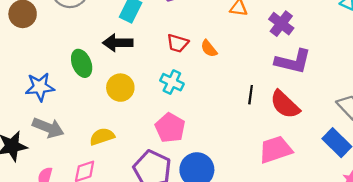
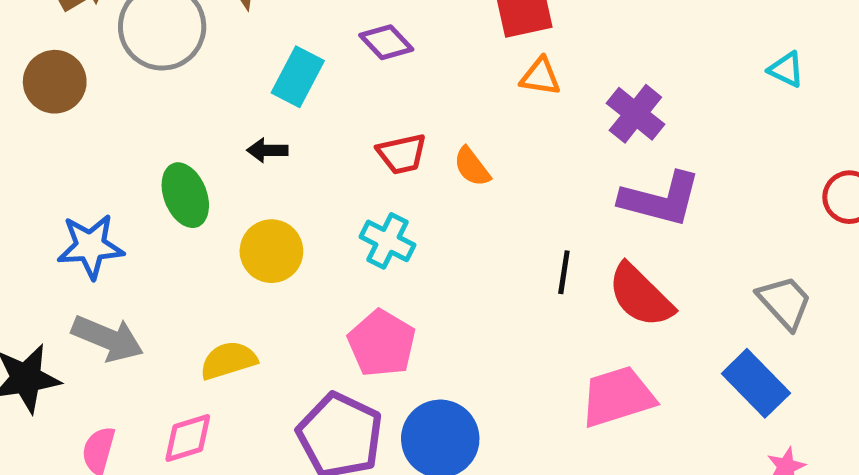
black arrow: (118, 43) -> (267, 150), size x0.6
red trapezoid: (178, 43) -> (402, 154), turned -30

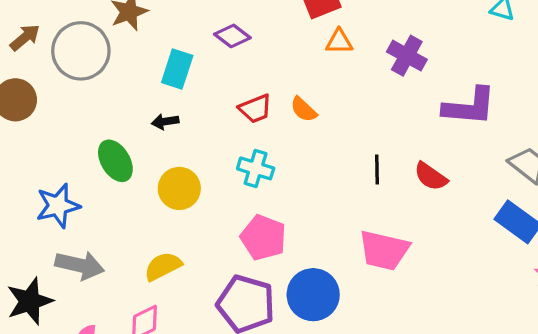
purple L-shape: (660, 199) -> (469, 107), moved
red semicircle: (640, 296) -> (431, 176), size x0.7
pink trapezoid: (618, 397) -> (384, 250), moved, turned -140

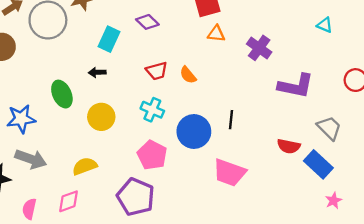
red semicircle: (431, 176) -> (289, 146), moved, turned -30
blue circle: (313, 295) -> (194, 131), moved

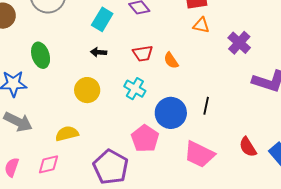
black arrow: (97, 72) -> (99, 52), moved
green ellipse: (62, 94) -> (41, 55), moved
red semicircle: (289, 146) -> (248, 147), moved, turned 40
pink pentagon: (152, 155) -> (145, 139), moved

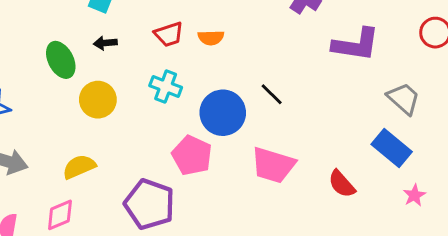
green ellipse: (41, 55) -> (61, 60), moved
orange semicircle: (171, 60) -> (211, 38), turned -48
black line: (206, 106) -> (272, 94), turned -48
red semicircle: (248, 147) -> (342, 184), moved

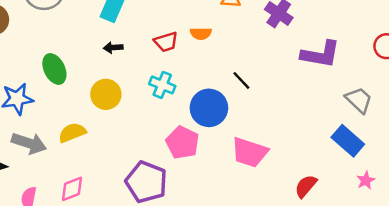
orange semicircle: (211, 38) -> (201, 34), moved
green ellipse: (61, 60) -> (54, 69), moved
black line: (272, 94) -> (241, 80), moved
yellow semicircle: (79, 167) -> (72, 133), moved
red semicircle: (342, 184) -> (306, 186), moved, turned 80

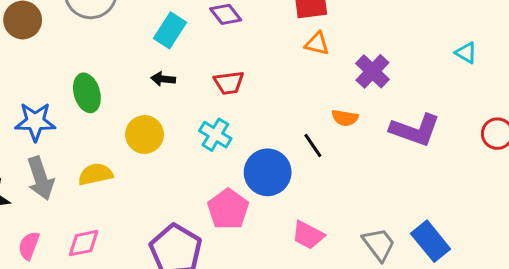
orange semicircle: (201, 34) -> (345, 118), moved
gray trapezoid: (359, 100) -> (379, 244), moved
gray arrow: (29, 143) -> (41, 178), turned 44
pink trapezoid: (250, 152) -> (308, 235), size x0.7

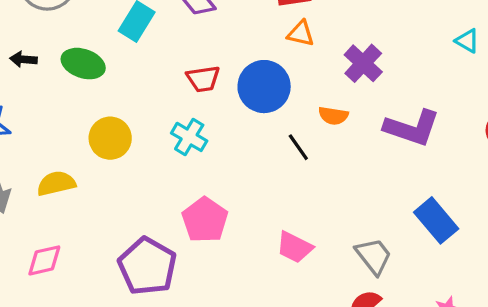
black arrow: (163, 79) -> (23, 59), moved
green ellipse: (87, 93) -> (83, 64), moved, turned -54
blue circle: (268, 172) -> (264, 87), moved
blue rectangle: (431, 241) -> (436, 220), moved

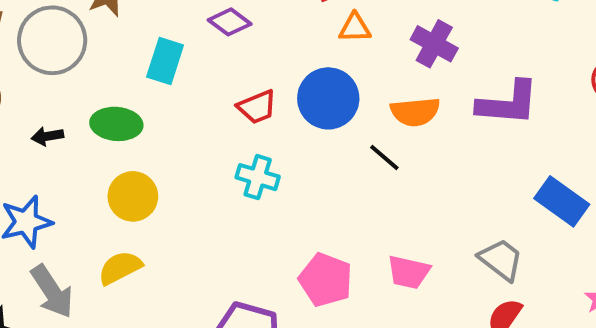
orange semicircle: (333, 116) -> (415, 112), size x1.4
yellow circle: (110, 138) -> (133, 196), moved
pink pentagon: (205, 220) -> (326, 280), moved

